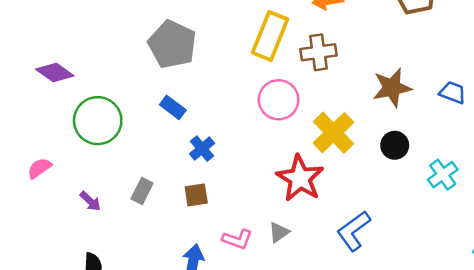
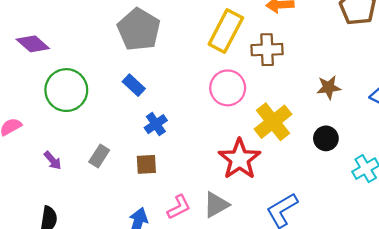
brown star: (392, 88) -> (329, 87), size x0.7
gray triangle: (279, 232) -> (216, 205), size x1.4
pink L-shape: (237, 239) -> (179, 207), turned -52

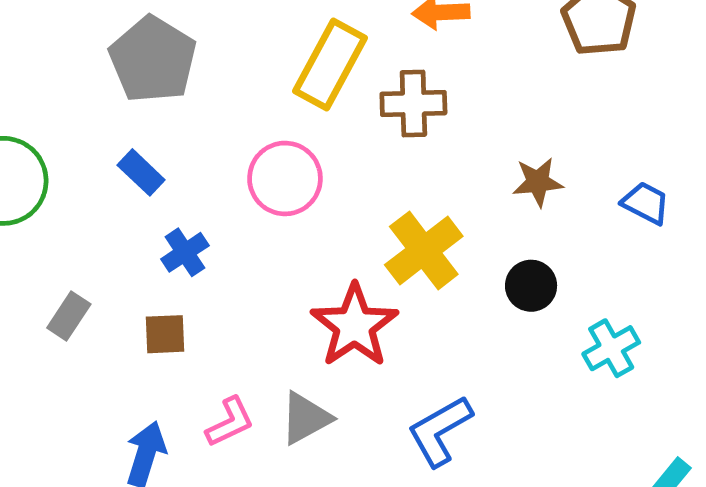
pink circle: (228, 88) -> (285, 178), moved

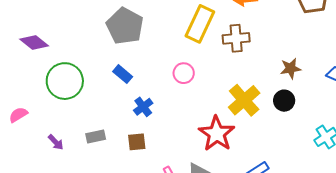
pink circle: (285, 178) -> (184, 73), size x0.7
black circle: (531, 286) -> (284, 101), moved
gray rectangle: (69, 316) -> (96, 137), turned 48

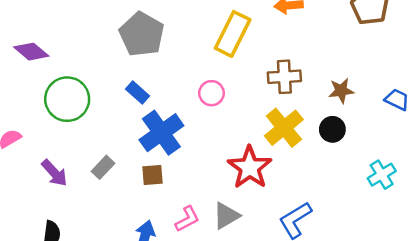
brown cross: (236, 38) -> (284, 77), moved
blue cross: (143, 107) -> (161, 133), size x1.8
gray rectangle: (96, 137) -> (103, 167), turned -36
purple arrow: (56, 142) -> (54, 173), size x1.4

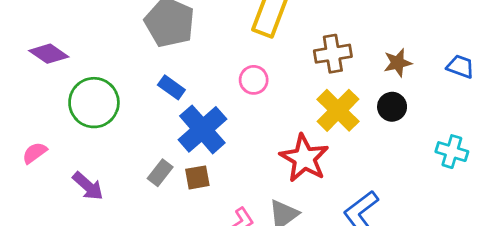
gray rectangle: (103, 167) -> (160, 173), moved
cyan cross: (382, 175) -> (452, 152), turned -36

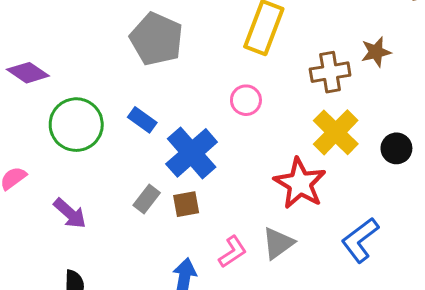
brown star: (398, 63) -> (376, 52), moved
blue rectangle: (171, 87) -> (142, 120), moved
black circle: (392, 107) -> (396, 148), moved

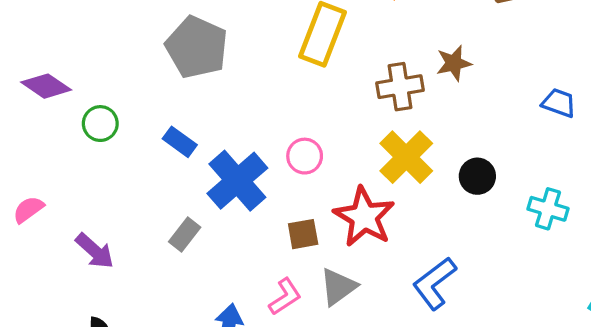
pink circle: (246, 100) -> (305, 156), moved
green circle: (76, 125) -> (100, 124), moved, size x0.6
brown square: (186, 204) -> (303, 234), moved

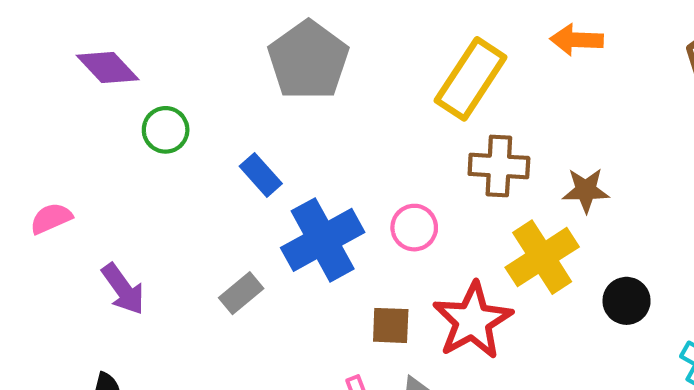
brown star: (454, 63) -> (586, 190), moved
brown cross: (400, 87) -> (499, 166), moved

